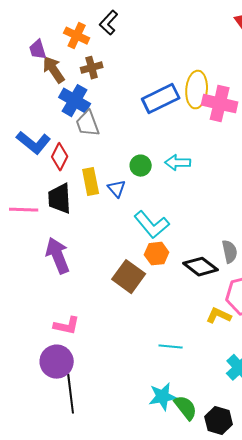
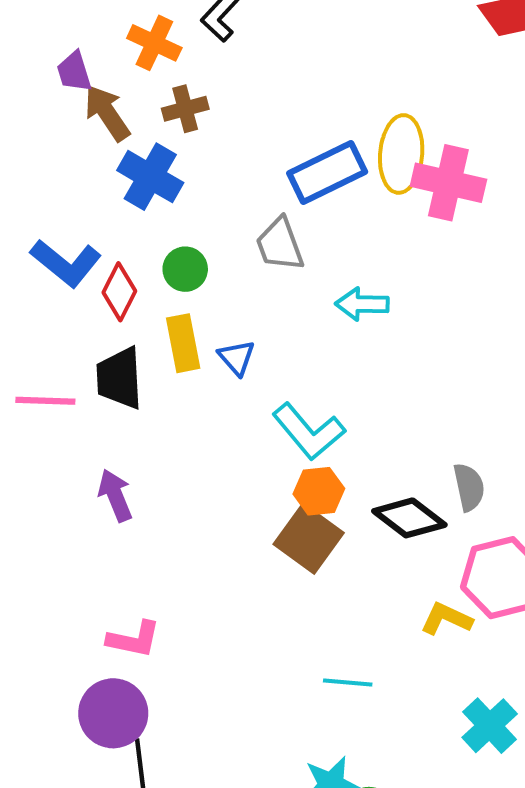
gray trapezoid: (88, 124) -> (280, 244), moved
green circle: (141, 166) -> (185, 269), moved
purple arrow: (58, 256) -> (115, 495), size x0.7
brown square: (129, 277) -> (309, 539), moved

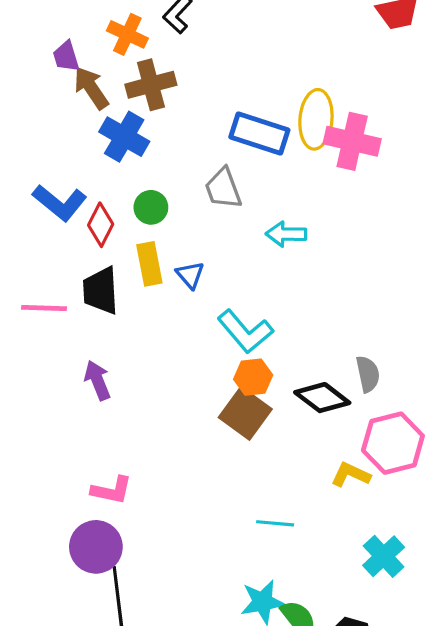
brown cross: (185, 109) -> (151, 85), size x1.4
blue rectangle: (327, 172) -> (259, 133), turned 44

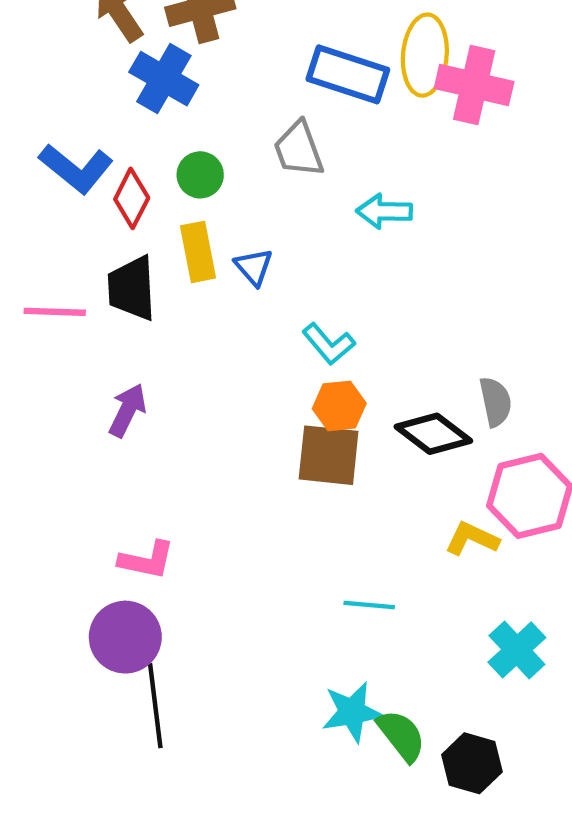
cyan L-shape: (245, 332) -> (329, 344), size x0.7
purple arrow: (97, 380) -> (127, 410), turned 48
brown square: (245, 413) -> (329, 455), turned -30

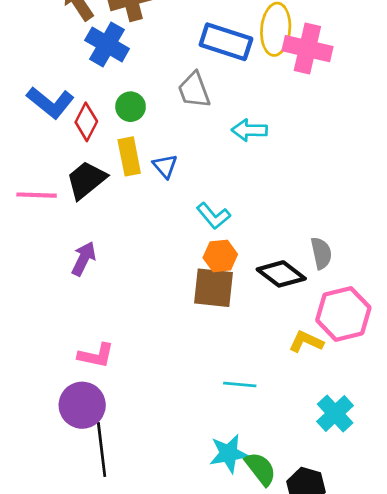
black trapezoid: (132, 288) -> (86, 180), turned 54

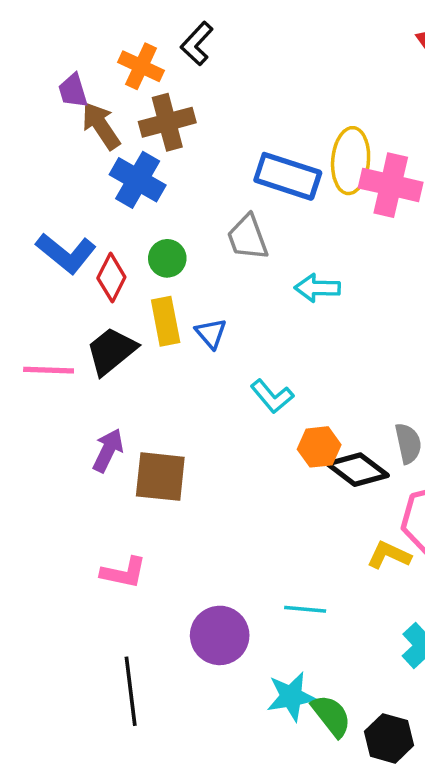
orange hexagon: (220, 256) -> (319, 447), moved
brown square: (213, 288) -> (160, 477), moved
purple circle: (82, 405) -> (220, 635), moved

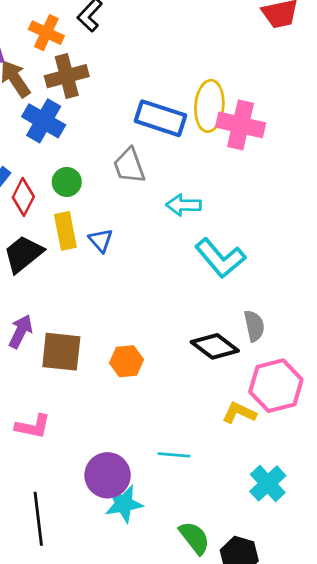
cyan L-shape: (272, 396) -> (220, 258), moved, size x1.5
orange hexagon: (319, 447) -> (127, 361), moved
cyan star: (291, 697) -> (124, 504), moved

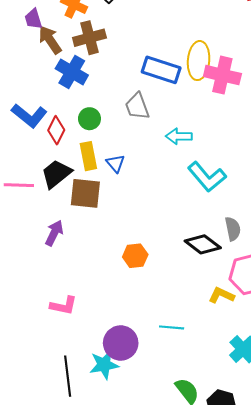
brown square: (61, 352) -> (85, 193), moved
cyan star: (124, 504) -> (104, 365), moved

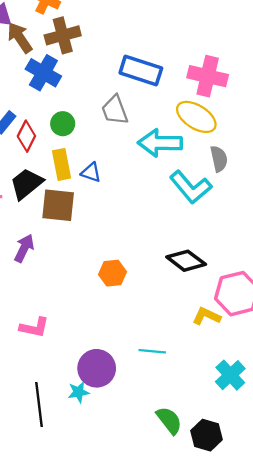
yellow ellipse: (199, 61) -> (196, 117), moved, turned -63
cyan arrow: (179, 136) -> (160, 143), size x1.5
blue triangle: (115, 163) -> (91, 172), turned -30
gray semicircle: (233, 229) -> (219, 159), moved
cyan star: (104, 365) -> (79, 392), size x0.7

